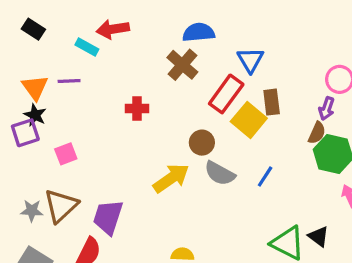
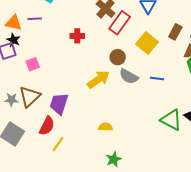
orange triangle: (35, 87) -> (13, 23), turned -42
red rectangle: (226, 94) -> (120, 23), moved
brown rectangle: (272, 102) -> (175, 32), moved, turned 35
blue line: (265, 177) -> (157, 78), turned 64

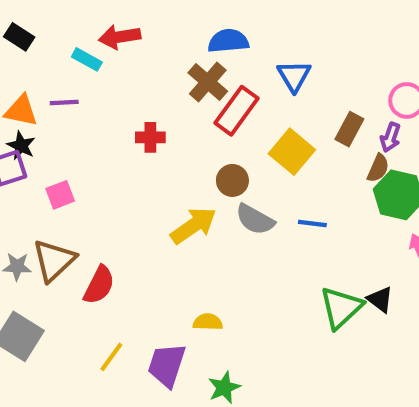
purple trapezoid: (59, 104) -> (167, 365), moved
green triangle: (171, 120) -> (341, 308), turned 50
red semicircle: (47, 126) -> (99, 285), moved

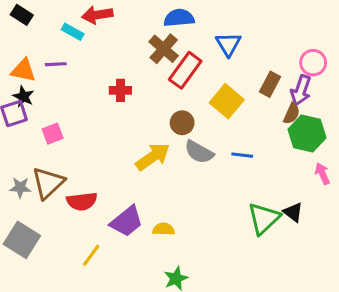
purple arrow: (390, 137) -> (301, 90), size x1.4
red semicircle: (99, 285) -> (82, 201), turned 56
purple trapezoid: (167, 365) -> (127, 221), moved, turned -147

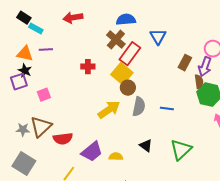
cyan rectangle: (73, 32) -> (36, 29), moved
yellow square: (227, 101) -> (122, 74), moved
brown semicircle: (292, 114) -> (199, 82), turned -32
gray semicircle: (199, 152) -> (139, 107), turned -108
black triangle: (293, 212) -> (146, 146), moved

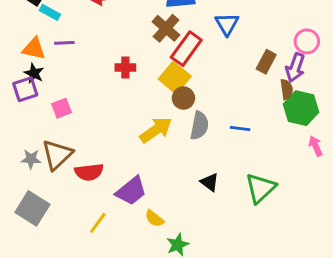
yellow semicircle: (116, 157) -> (154, 219), moved, turned -144

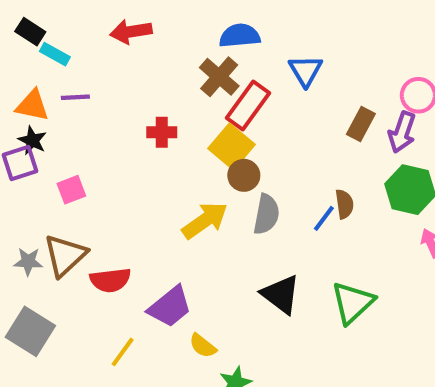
brown semicircle: (287, 89) -> (344, 204), moved
blue line: (240, 129) -> (324, 218), turned -60
black triangle: (210, 182) -> (281, 294), size x1.5

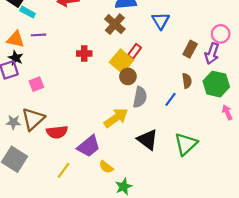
red rectangle: (248, 106) -> (134, 51), moved, size x0.6
brown semicircle: (344, 204) -> (187, 81), moved
yellow arrow: (205, 221) -> (116, 118), moved

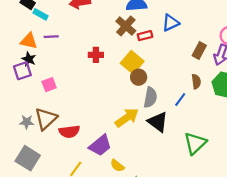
blue triangle: (161, 21) -> (171, 23), turned 36
red rectangle: (134, 51) -> (145, 36), moved, turned 40
black triangle: (148, 140) -> (158, 122), moved

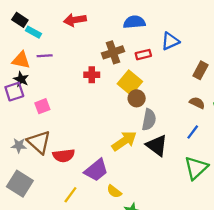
brown cross: (126, 26) -> (113, 52), moved, turned 30
brown semicircle: (196, 81) -> (197, 103), turned -56
blue line: (180, 100) -> (193, 132), moved
brown triangle: (46, 119) -> (39, 142), turned -35

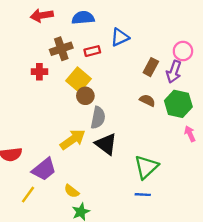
red arrow: (75, 20) -> (42, 15), moved
blue line: (193, 132) -> (143, 195), moved, turned 56
yellow semicircle: (114, 191) -> (72, 191), moved
yellow line: (70, 195) -> (28, 195), moved

